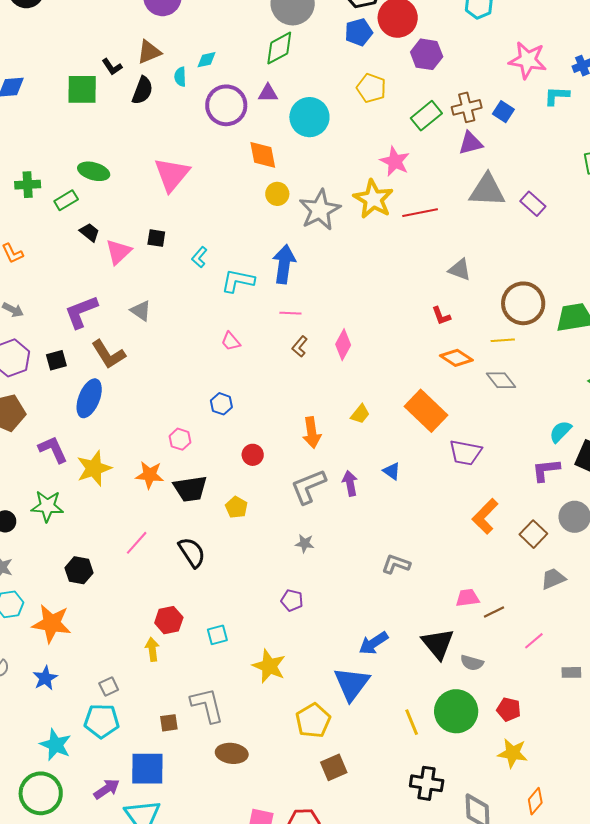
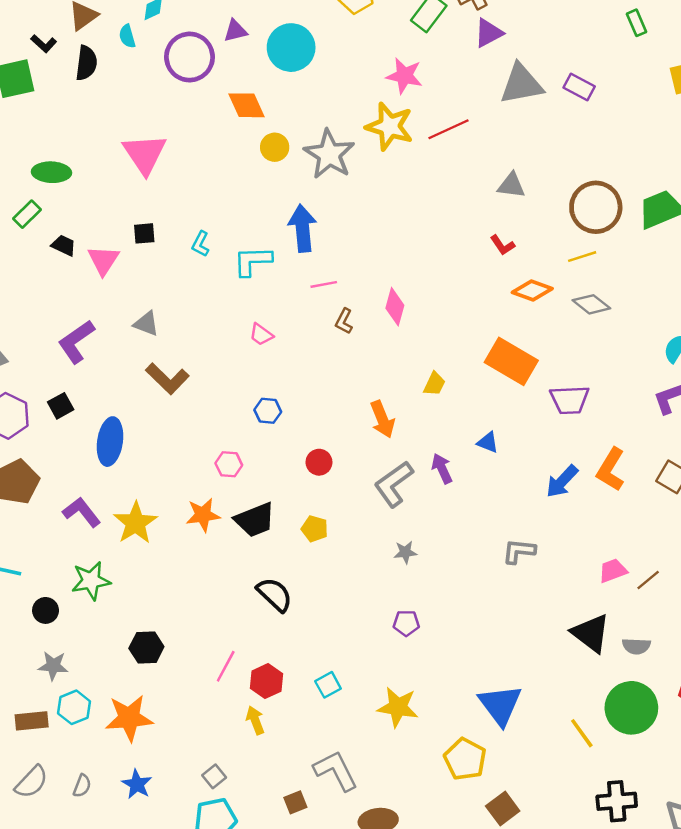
brown L-shape: (108, 354) -> (167, 379), moved
pink line: (137, 543) -> (226, 666), moved
blue arrow: (374, 643) -> (562, 481), moved

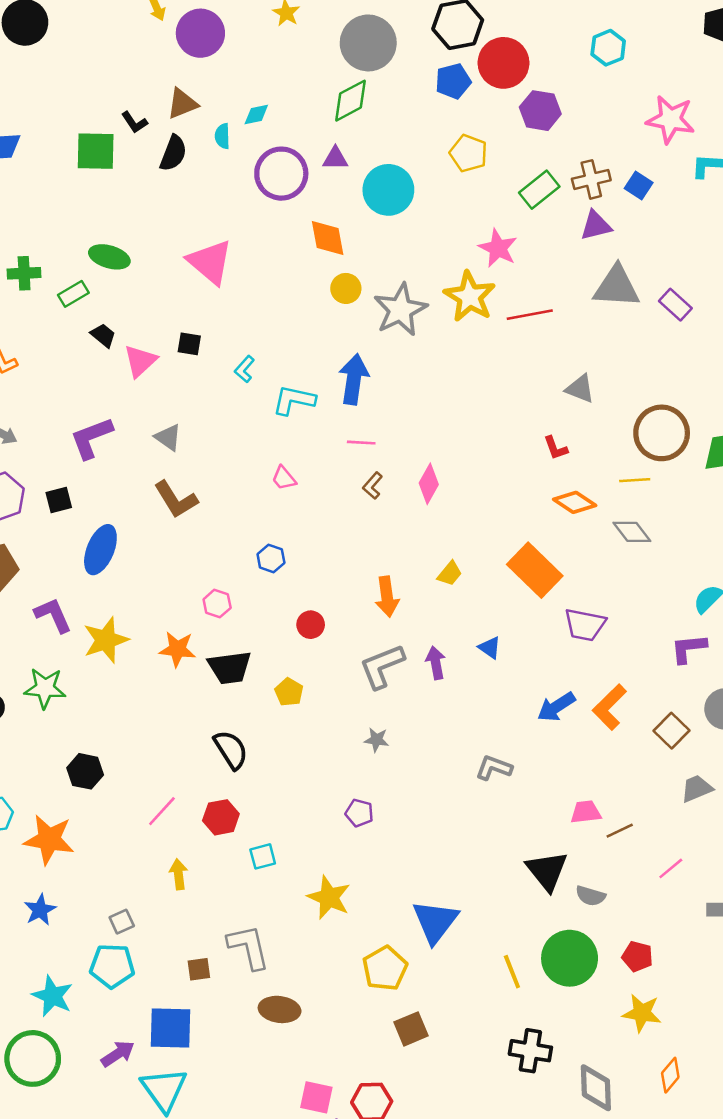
pink triangle: (145, 154) -> (210, 262), turned -30
red hexagon: (266, 681) -> (221, 817), moved

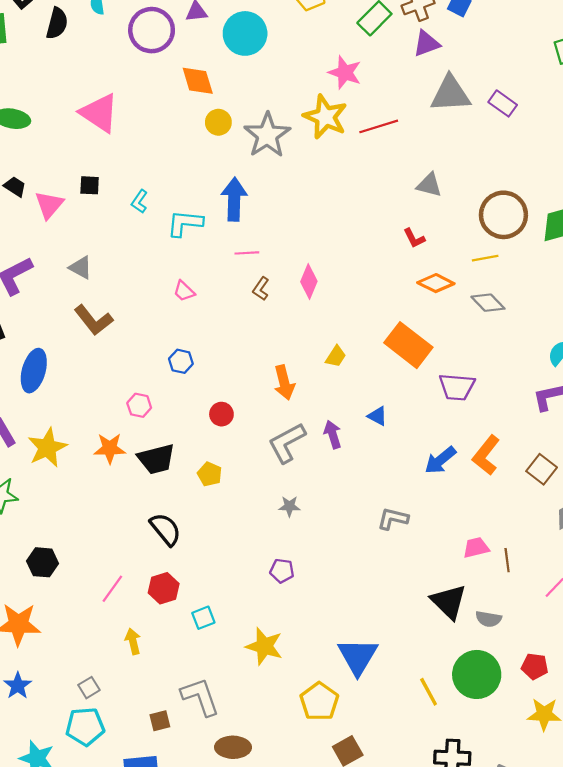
brown line: (620, 831) -> (507, 560), turned -65

